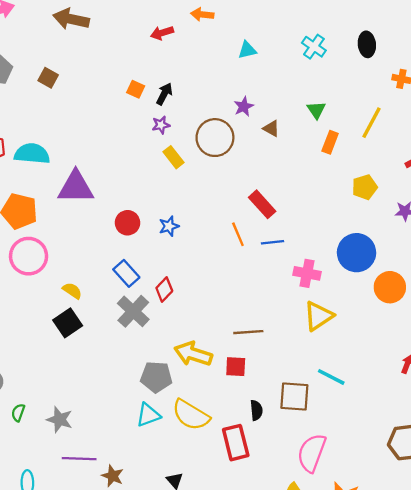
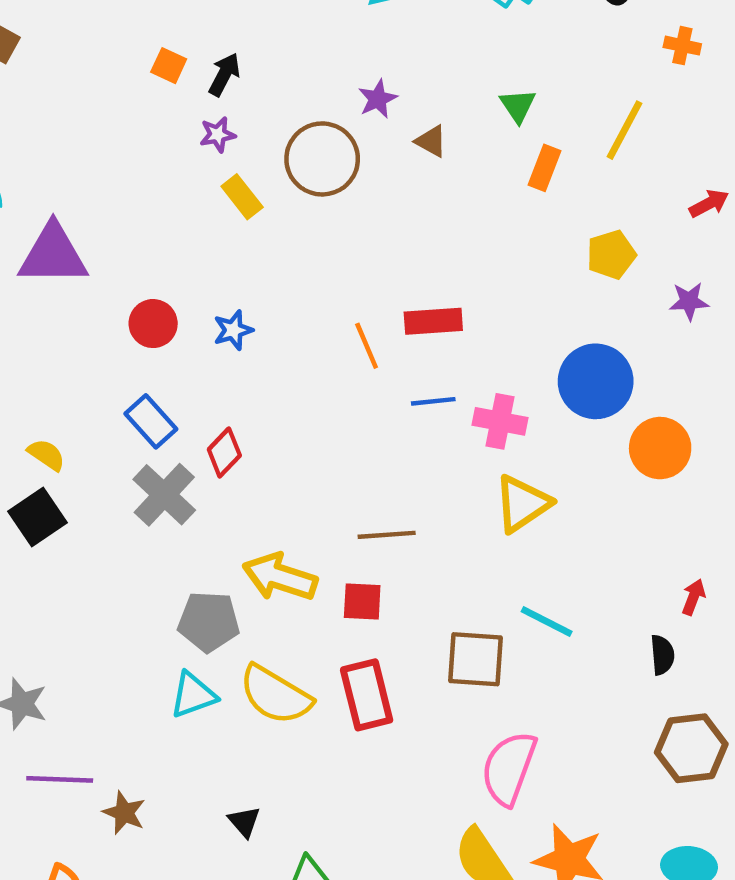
red rectangle: (262, 204) -> (433, 321), moved, turned -52
blue line: (272, 242) -> (433, 401), moved
black semicircle: (256, 410) -> (662, 655), moved
red rectangle: (236, 443) -> (367, 695), moved

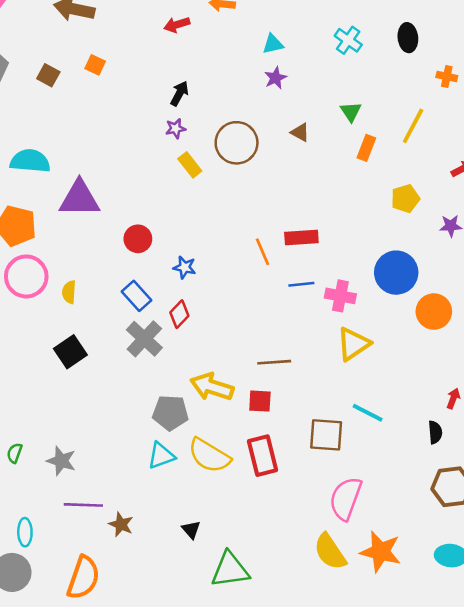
orange square: (169, 66) -> (95, 65), moved
purple star: (378, 99) -> (275, 78), moved
blue star: (233, 330) -> (185, 267), moved, turned 30
yellow semicircle: (46, 455) -> (69, 292), moved, turned -120

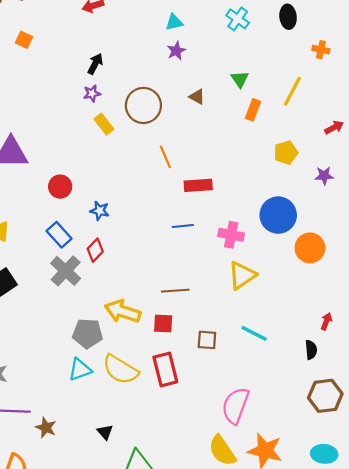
orange line: (262, 252) -> (165, 157), moved
blue line: (301, 284) -> (183, 226), moved
brown square: (326, 435) -> (207, 340), moved, size x0.7

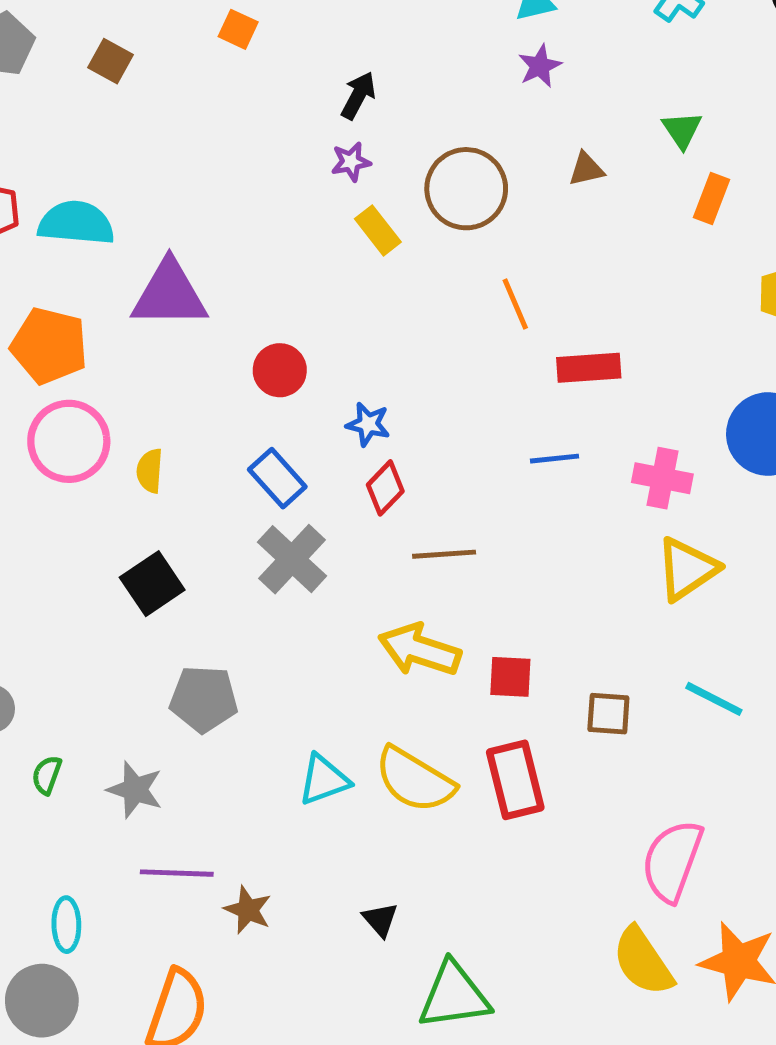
orange square: (24, 40) -> (238, 29), moved
brown triangle: (197, 97) -> (586, 169), turned -42
red diamond: (95, 250) -> (385, 488), moved
brown line: (175, 291) -> (444, 554), moved
gray pentagon: (88, 333) -> (204, 699), moved

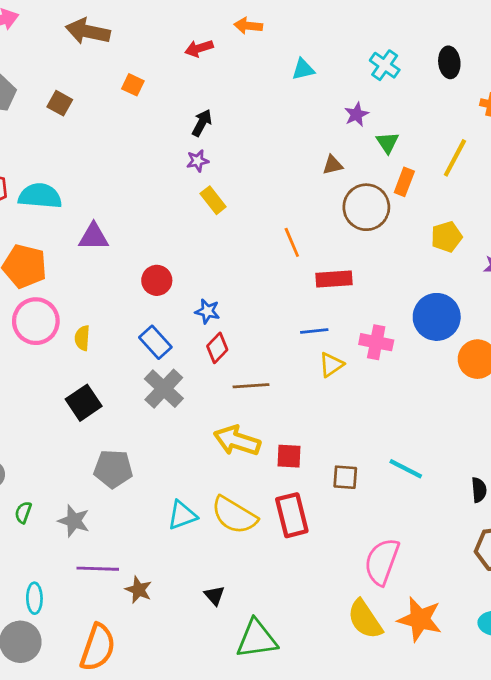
purple star: (540, 66) -> (357, 114), moved
brown circle: (466, 189) -> (366, 207), moved
purple triangle: (169, 294) -> (94, 237), size x0.7
yellow triangle: (687, 569) -> (331, 365), moved, size x0.7

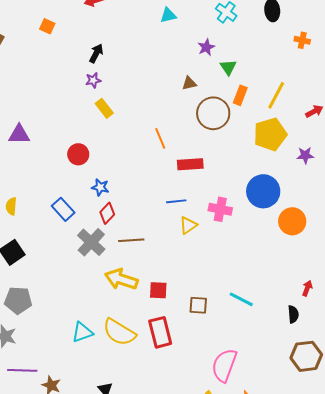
yellow line: (455, 158) -> (276, 95), moved
yellow pentagon: (447, 237) -> (270, 134), size x1.5
red circle: (157, 280) -> (78, 154), moved
gray cross: (164, 389) -> (91, 242), moved
gray pentagon: (113, 469) -> (18, 300), moved

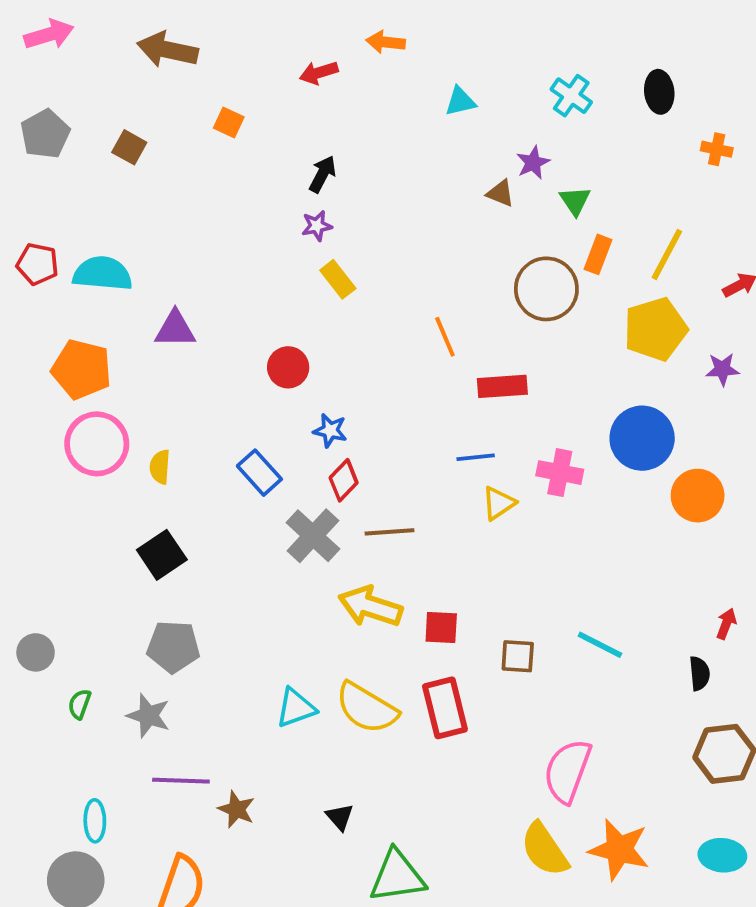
brown triangle: (189, 83) -> (500, 193), moved, turned 35

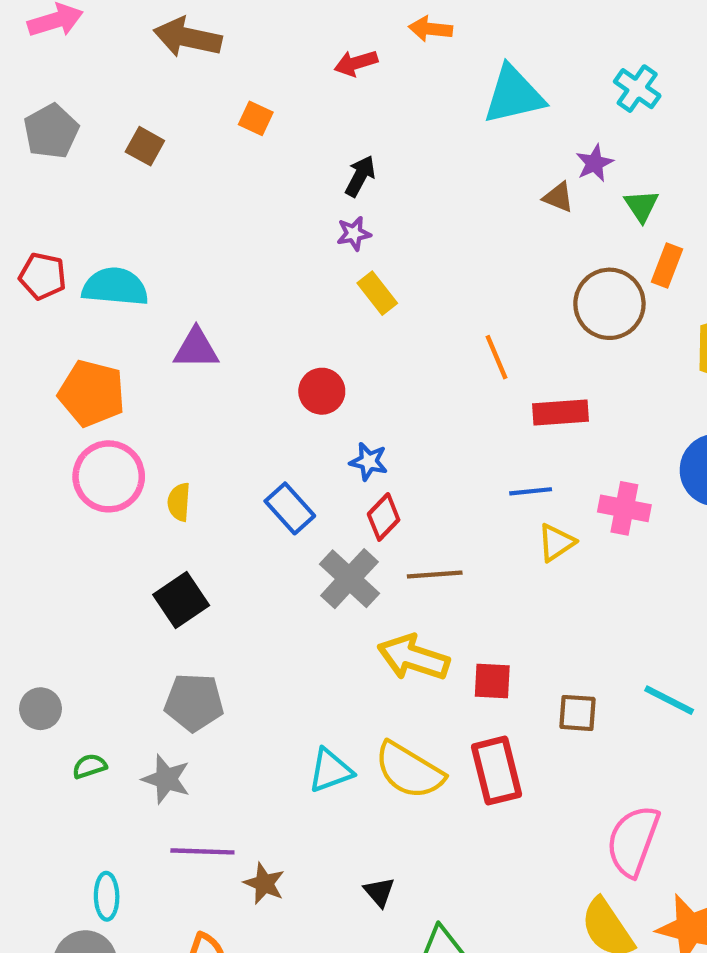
cyan triangle: (460, 101) -> (514, 95), size x1.8
green semicircle: (80, 704) -> (90, 766), turned 52

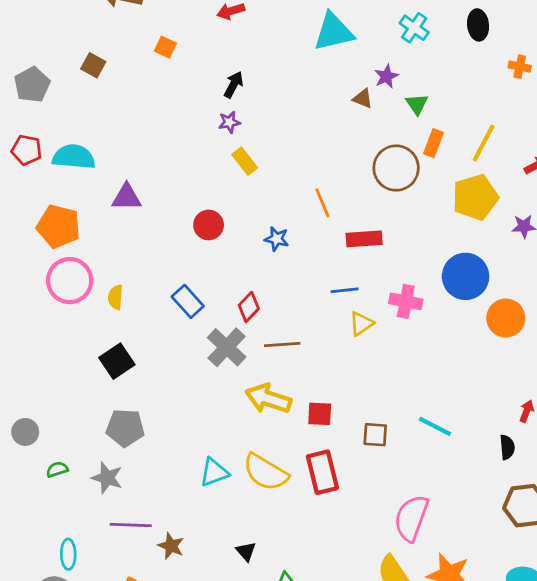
gray pentagon: (51, 131) -> (32, 85), moved
blue star: (369, 462) -> (277, 239), moved

